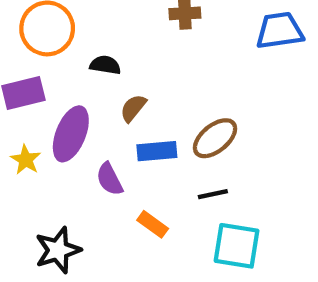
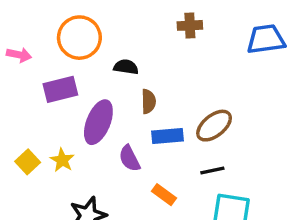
brown semicircle: (133, 108) -> (148, 101), turned 140
yellow star: (26, 160) -> (62, 160), moved

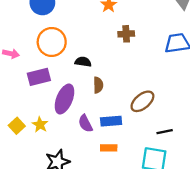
blue rectangle: (167, 136) -> (111, 121), moved
black line: (212, 170) -> (165, 132), moved
orange rectangle: (164, 195) -> (109, 148), turned -35

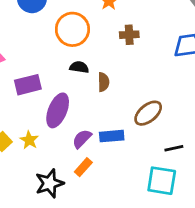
orange circle: (52, 42) -> (72, 29), moved
brown semicircle: (98, 85) -> (104, 82), moved
purple semicircle: (85, 123) -> (82, 139), turned 72
orange rectangle: (109, 148) -> (83, 167), moved, turned -49

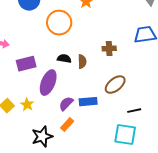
brown cross: (129, 35) -> (109, 49), moved
black semicircle: (79, 67) -> (64, 59), moved

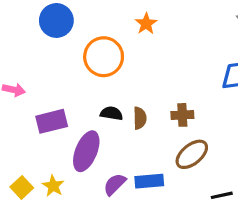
brown cross: (109, 49) -> (182, 115), moved

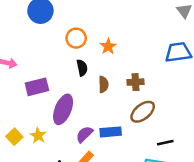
orange star: (146, 24) -> (108, 46), moved
orange circle: (104, 57) -> (76, 38), size x0.7
black semicircle: (111, 113) -> (82, 68), moved, turned 70

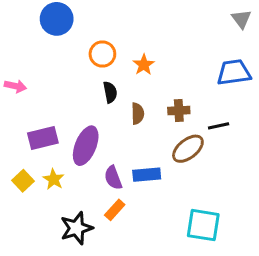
purple rectangle: (37, 87) -> (43, 138), moved
purple semicircle: (84, 134) -> (113, 178), turned -66
black line: (165, 143) -> (219, 126), moved

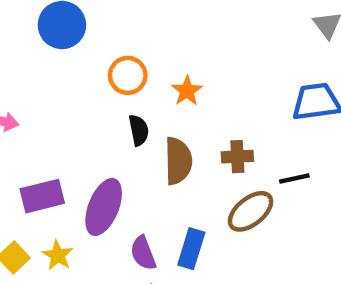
brown semicircle: (138, 114) -> (178, 161), size x1.5
blue rectangle: (147, 175) -> (191, 249), turned -68

